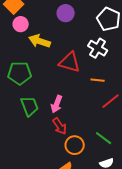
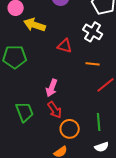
red triangle: (70, 62) -> (65, 46), size x0.7
green trapezoid: (30, 106) -> (25, 112), moved
green line: (104, 138) -> (99, 122), turned 48

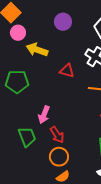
pink arrow: (52, 88) -> (44, 115), moved
orange circle: (70, 129) -> (59, 157), moved

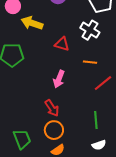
pink arrow: (44, 115) -> (59, 79), moved
green trapezoid: (27, 137) -> (22, 139), moved

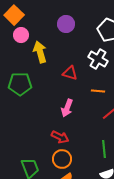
yellow arrow: (32, 23) -> (40, 52), turned 55
red arrow: (52, 108) -> (60, 137), turned -30

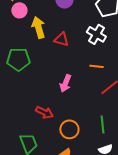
red triangle: (70, 73) -> (61, 39), moved
red arrow: (60, 137) -> (44, 112), moved
orange circle: (62, 159) -> (69, 129), moved

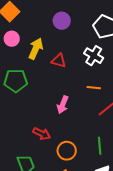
pink circle: (19, 10) -> (12, 39), moved
yellow arrow: (38, 27) -> (36, 49), turned 40

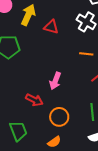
pink arrow: (63, 105) -> (55, 81), moved

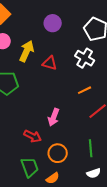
orange line: (86, 54) -> (85, 90), turned -32
green trapezoid: (18, 131) -> (30, 167), moved

